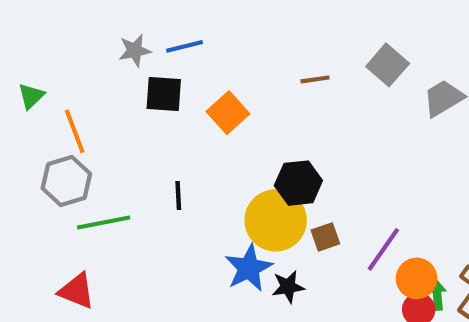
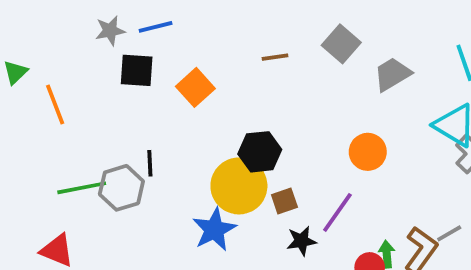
gray hexagon: (66, 181) -> (121, 188), moved
orange circle: (417, 278) -> (368, 152), moved
black star: (288, 287) -> (301, 241), moved

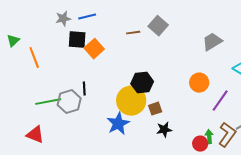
gray square: (341, 44) -> (158, 26), moved
brown line: (275, 57) -> (133, 33), moved
orange square: (195, 87) -> (94, 49), moved
purple line: (337, 212) -> (220, 101), moved

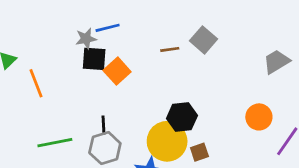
gray star: (63, 19) -> (86, 39), moved
gray hexagon: (69, 102) -> (105, 148), moved

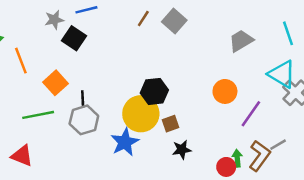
gray star: (86, 39) -> (54, 20), moved
brown line: (170, 49) -> (143, 18), moved, turned -49
black square: (94, 59) -> (74, 38), turned 30
orange square: (117, 71) -> (55, 83), moved

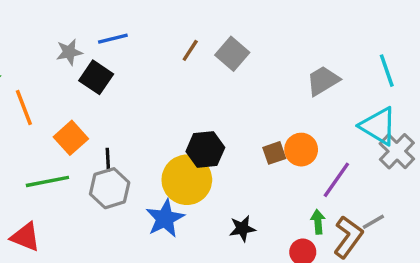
brown square: (171, 124) -> (274, 153), moved
green arrow: (237, 158) -> (318, 222), moved

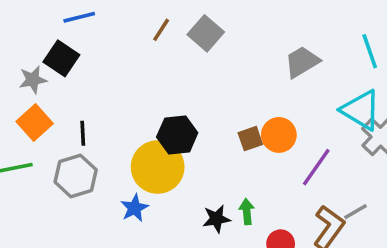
gray star: (69, 52) -> (33, 80), moved
black line: (108, 160) -> (83, 133), moved
blue star: (165, 218) -> (134, 208), size x0.7
green arrow: (318, 222) -> (247, 212), moved

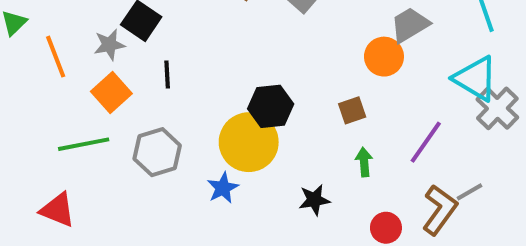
black line: (83, 133) -> (167, 75), moved
orange circle: (279, 135) -> (384, 57), moved
green arrow: (247, 212) -> (364, 162), moved

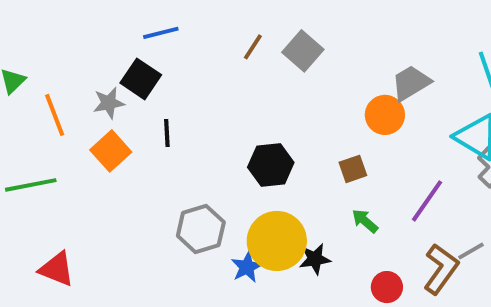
yellow circle: (249, 142) -> (277, 241), moved
green line: (84, 144) -> (31, 185), moved
gray hexagon: (157, 152) -> (201, 229), moved
green arrow: (364, 162) -> (365, 221), turned -44
blue star: (223, 188) -> (247, 267), moved

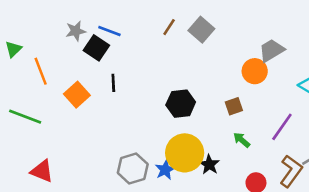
blue line: (161, 33) -> (109, 31), moved, turned 35
gray star: (109, 103) -> (76, 31), moved
green line: (31, 185) -> (25, 117), turned 32
gray hexagon: (201, 229) -> (133, 168), moved
black star: (315, 259) -> (209, 165), turned -30

